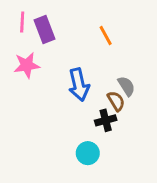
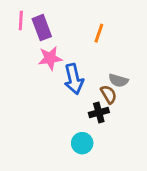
orange line: (106, 35) -> (99, 33), turned 48
pink star: (27, 65) -> (50, 58), moved
gray semicircle: (126, 86) -> (118, 80), turned 138

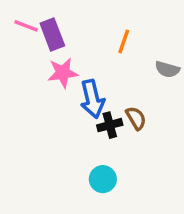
pink line: (21, 21) -> (26, 26), turned -72
gray semicircle: (118, 80) -> (167, 69), moved
black cross: (99, 112) -> (110, 125), moved

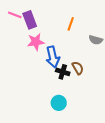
black cross: (110, 125) -> (63, 72), turned 32

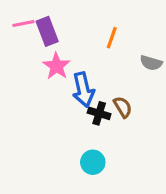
pink line: (15, 15) -> (23, 24), turned -32
pink star: (36, 42) -> (57, 66), turned -30

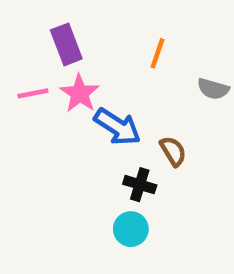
pink line: (23, 24) -> (33, 93), moved
blue arrow: (83, 90) -> (117, 127), turned -44
black cross: (99, 113) -> (140, 185), moved

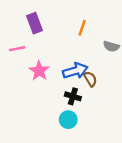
pink star: (80, 93) -> (39, 71), moved
blue arrow: (117, 127) -> (75, 71), moved, turned -50

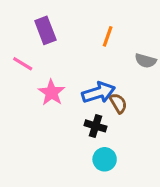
pink line: (17, 49) -> (23, 64), turned 42
cyan circle: (68, 120) -> (105, 159), moved

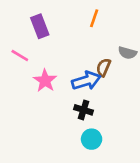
orange line: (108, 36) -> (94, 18), moved
brown semicircle: (118, 103) -> (103, 67), moved, turned -126

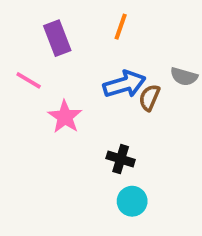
orange line: (94, 18) -> (121, 27), moved
blue arrow: (86, 81) -> (124, 84), moved

